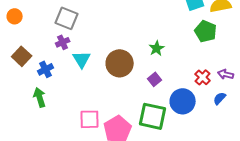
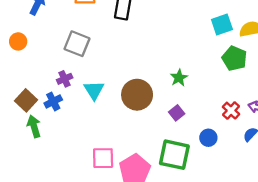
purple cross: (63, 42) -> (65, 79), moved
brown square: (22, 56) -> (26, 100), moved
green arrow: (40, 97) -> (34, 126), moved
blue circle: (183, 101) -> (208, 138), size x0.6

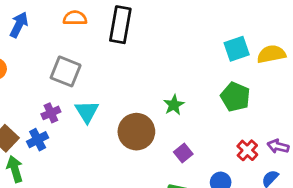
green pentagon: (234, 58) -> (235, 97), moved
green star: (179, 78) -> (174, 105), moved
cyan triangle: (94, 90) -> (87, 112), moved

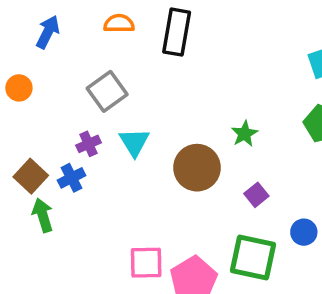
gray square: (66, 71) -> (107, 91), turned 32

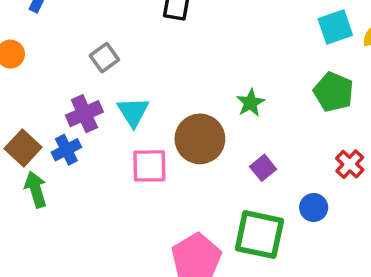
gray square: (107, 91) -> (104, 58), size x0.7
purple cross: (88, 144) -> (84, 114), size x1.4
pink square: (146, 263) -> (149, 166), moved

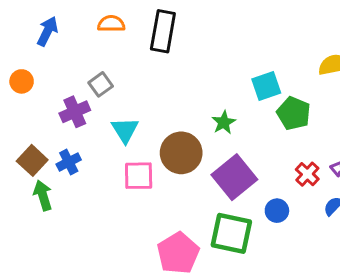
cyan square: (335, 27) -> (266, 86), moved
purple cross: (84, 114) -> (75, 112), moved
purple square: (263, 168) -> (234, 177), size x2.0

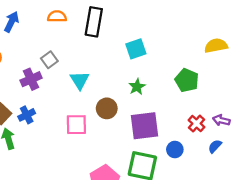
cyan square: (266, 86) -> (136, 49), moved
cyan triangle: (125, 130) -> (80, 80), moved
brown circle: (181, 153) -> (107, 108), size x0.7
purple square: (234, 177) -> (145, 126), turned 32

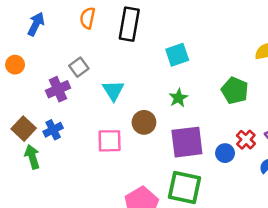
orange semicircle: (57, 16) -> (87, 18), turned -78
blue circle: (175, 149) -> (225, 153), moved

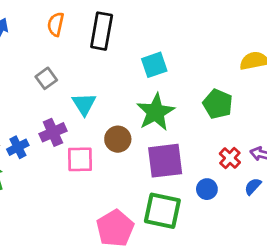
purple cross: (58, 89) -> (53, 132), moved
green star: (178, 98) -> (156, 112), size x1.8
blue circle: (225, 153) -> (207, 189), moved

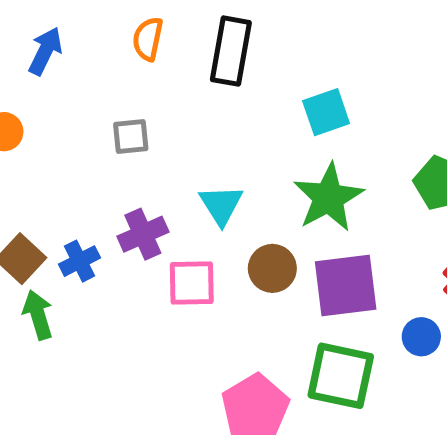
gray square: (46, 78) -> (131, 137), turned 30
cyan triangle: (84, 104) -> (221, 205), moved
brown circle: (118, 139) -> (272, 268), moved

